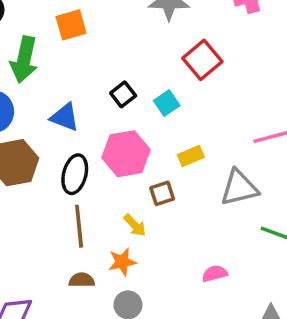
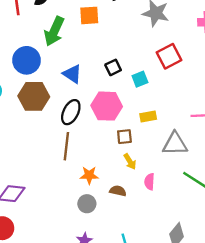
yellow arrow: (135, 225) -> (130, 162), moved
pink semicircle: (215, 274) -> (149, 182), moved, turned -84
brown semicircle: (82, 280) -> (118, 191), moved

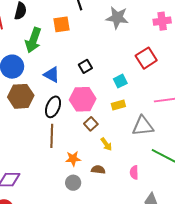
red square: (169, 56) -> (146, 58), moved
cyan square: (140, 79) -> (120, 81), moved
brown square: (124, 137) -> (91, 124), moved, turned -32
pink semicircle: (149, 182) -> (134, 172), moved

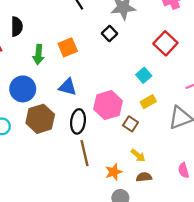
orange square: (62, 24) -> (68, 47), moved
green arrow: (33, 40) -> (38, 55), size x0.7
black square: (85, 66) -> (110, 34), moved
brown square: (91, 124) -> (130, 124), moved
yellow arrow: (106, 144) -> (138, 155), moved

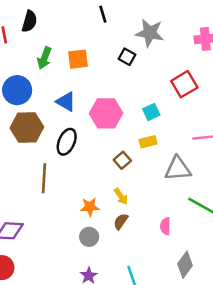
black square: (110, 34) -> (127, 57), turned -32
pink hexagon: (108, 105) -> (106, 113), moved
brown line: (84, 153) -> (44, 178), moved
brown semicircle: (144, 177) -> (121, 221), turned -64

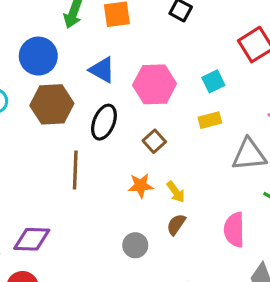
brown square: (122, 160) -> (154, 141), moved
orange star: (90, 207) -> (141, 186), moved
pink semicircle: (165, 226) -> (234, 230), size x1.5

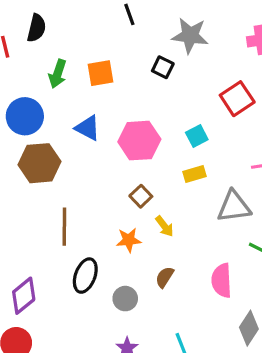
black ellipse: (104, 122) -> (85, 276), moved
yellow arrow: (176, 192) -> (164, 226), moved
purple diamond: (32, 239) -> (24, 296), turned -39

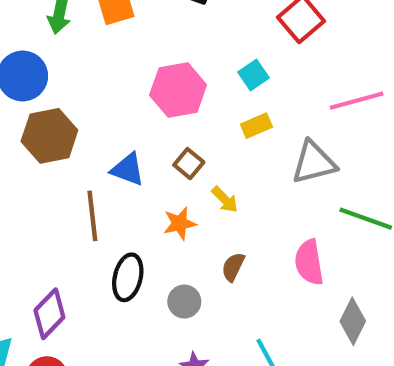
blue triangle: (88, 128) -> (128, 169), moved

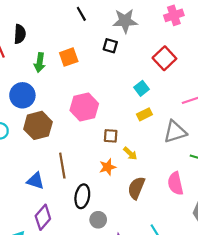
pink hexagon: (178, 90) -> (84, 107), moved
brown square: (189, 164) -> (111, 136), turned -32
blue triangle: (128, 169) -> (35, 181), moved
brown semicircle: (233, 267) -> (136, 188), size x1.5
gray circle: (184, 302) -> (98, 220), moved

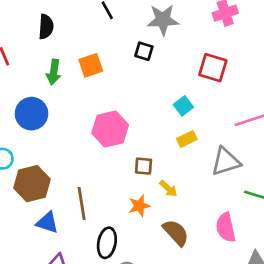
black semicircle: (20, 34) -> (46, 27), moved
red square: (164, 58) -> (213, 68), turned -30
brown hexagon: (38, 125) -> (32, 184), moved
brown semicircle: (136, 188) -> (176, 233), turned 115

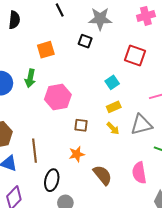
green arrow: (54, 72) -> (30, 78), moved
yellow arrow: (168, 189) -> (113, 128), moved

